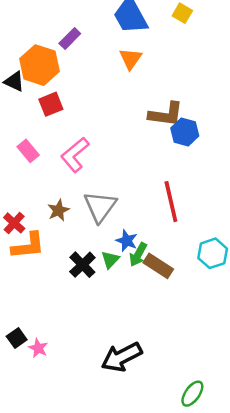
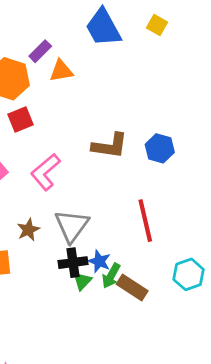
orange triangle: (130, 59) -> (61, 71), moved, turned 45
brown L-shape: (166, 114) -> (110, 146), moved
black cross: (82, 265) -> (73, 263), moved, turned 36

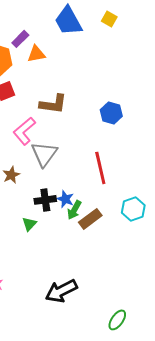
brown L-shape: (110, 146) -> (53, 104), moved
gray triangle: (72, 226) -> (44, 154), moved
green triangle: (82, 281) -> (29, 224), moved
brown rectangle: (132, 288) -> (90, 219), turned -70

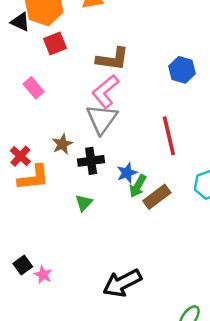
pink L-shape: (24, 131) -> (105, 91), moved
blue star: (65, 199) -> (127, 173), turned 30
black cross: (45, 200) -> (91, 161), moved

